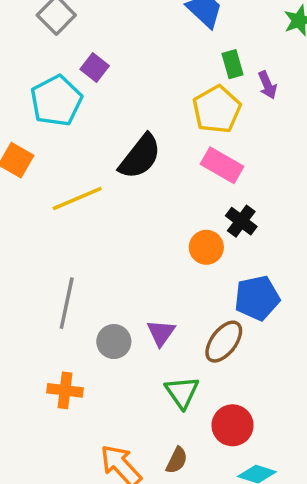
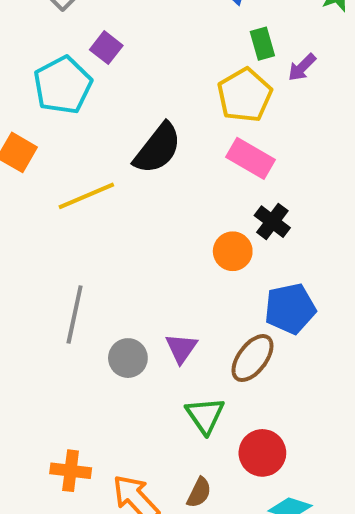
purple arrow: (267, 85) -> (302, 67), turned 68
orange cross: (65, 390) -> (71, 471), moved

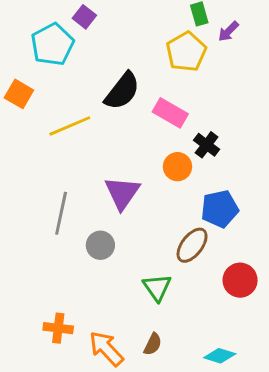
pink rectangle: (251, 158) -> (170, 113), moved
purple triangle: (181, 348) -> (122, 193), moved, size x1.5
red circle: (262, 453) -> (240, 280), moved

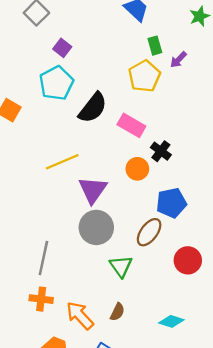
cyan pentagon: (52, 44) -> (56, 83), moved
yellow line: (70, 126) -> (62, 162), moved
gray line: (61, 213) -> (43, 258), moved
gray circle: (100, 245) -> (96, 227), moved, size x1.5

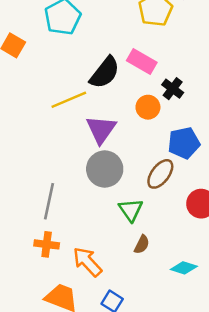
black semicircle: (93, 108) -> (105, 73), moved
brown semicircle: (117, 312) -> (142, 244), moved

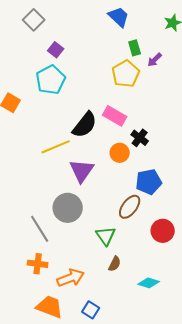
gray circle: (105, 169) -> (68, 208), moved
gray line: (49, 201) -> (40, 229), turned -44
orange arrow: (87, 262) -> (71, 278), turned 112

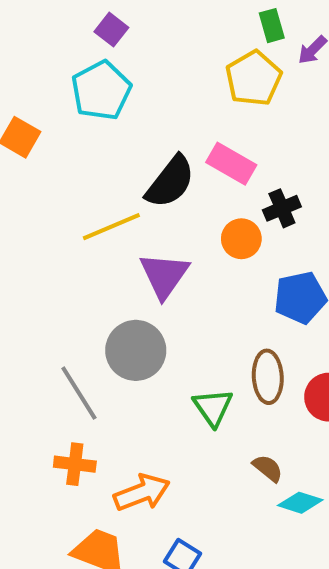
black cross: (140, 138) -> (282, 208), turned 30
brown ellipse: (130, 207) -> (268, 377), moved, turned -40
brown semicircle: (115, 264) -> (268, 468), moved, turned -77

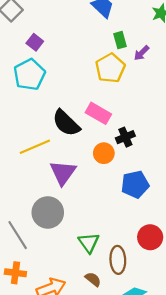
black semicircle: (170, 182) -> (66, 123), turned 96
brown ellipse: (268, 377) -> (118, 260), moved
brown semicircle: (268, 468) -> (93, 279), moved

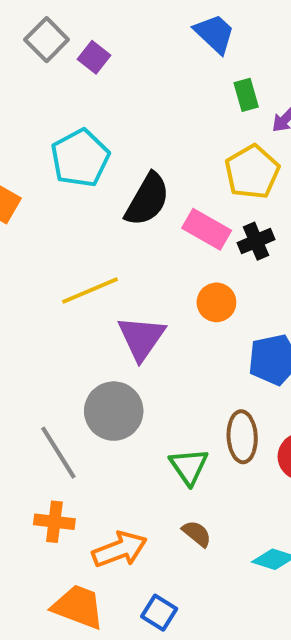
purple square: (35, 42) -> (94, 57), moved
yellow pentagon: (110, 68) -> (252, 172), moved
black semicircle: (66, 123) -> (147, 200), moved, turned -104
black cross: (125, 137) -> (256, 241), moved
brown ellipse: (118, 260) -> (242, 437), moved

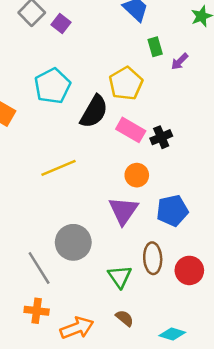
yellow pentagon: (252, 172) -> (126, 83), moved
purple triangle: (141, 338) -> (123, 211), moved

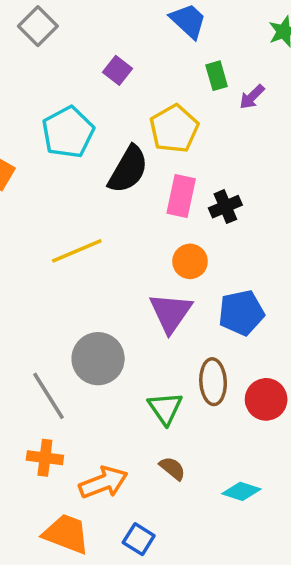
purple square: (61, 24) -> (117, 70), moved
pink rectangle: (131, 130) -> (181, 196), turned 72

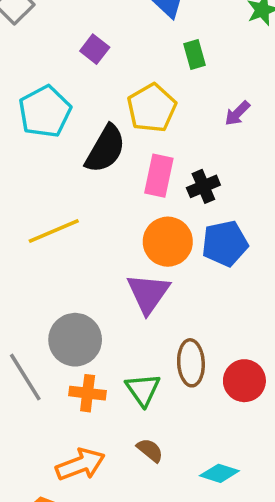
purple arrow: (252, 97) -> (237, 113), moved
orange circle: (190, 261) -> (168, 242), size x1.4
blue pentagon: (241, 313) -> (225, 243), moved
orange cross: (45, 458) -> (88, 393), moved

